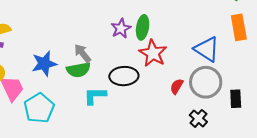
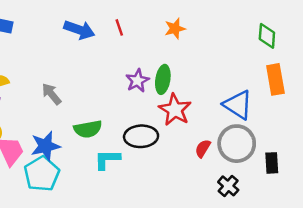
gray arrow: (83, 53) -> (51, 94), moved
blue star: (44, 64) -> (45, 146), moved

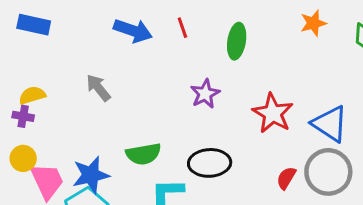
orange star: (175, 29) -> (313, 23), moved
green ellipse: (163, 79) -> (237, 41), moved
gray arrow: (51, 94) -> (98, 88), moved
red star: (175, 110) -> (273, 113), moved

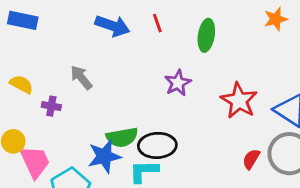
yellow semicircle: (32, 95) -> (21, 84), turned 45
purple cross: (23, 116) -> (51, 106), moved
black ellipse: (210, 163) -> (157, 145), moved
blue star: (91, 175) -> (104, 156), moved

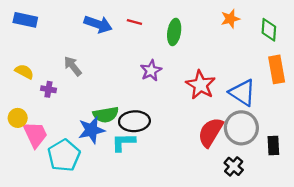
red line: (157, 23) -> (134, 22), turned -56
red semicircle: (251, 159) -> (211, 132), size x1.8

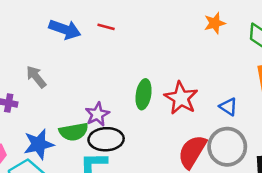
green ellipse: (174, 32) -> (144, 94), moved
purple star: (151, 71) -> (97, 114), moved
blue triangle: (242, 93) -> (228, 107), size x0.6
blue star: (91, 130) -> (39, 144), moved

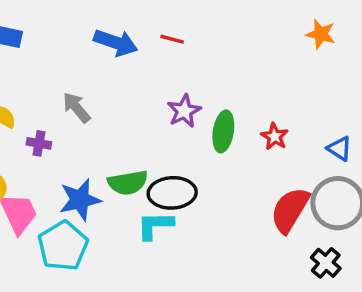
orange star: (215, 23) -> (321, 34), turned 30
red star: (181, 98) -> (275, 137), size x0.6
purple star: (97, 114) -> (184, 111), moved

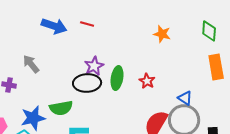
orange star: (321, 34) -> (162, 34), moved
blue triangle: (339, 148) -> (185, 98), moved
black ellipse: (172, 193) -> (87, 83), moved

